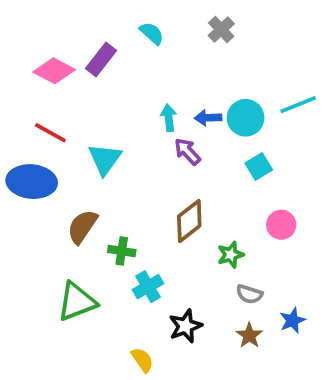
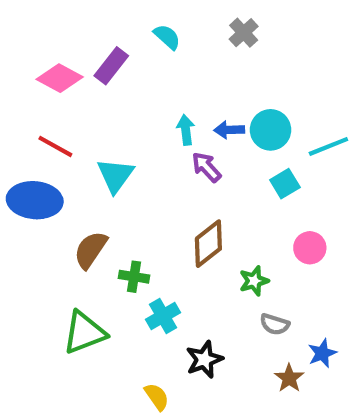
cyan line: (298, 105) -> (328, 146), moved
brown star: (249, 335) -> (289, 378), moved

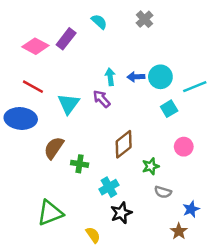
purple arrow: (206, 167) -> (102, 99), moved
cyan cross: (163, 316) -> (109, 187), moved
green triangle: (84, 333) -> (50, 213), moved
brown star: (289, 378) -> (179, 231), moved

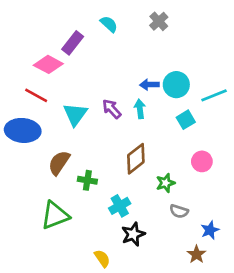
pink diamond: (35, 46) -> (48, 64), moved
cyan arrow: (110, 77) -> (140, 109), moved
green triangle: (50, 213) -> (55, 215), moved

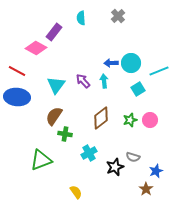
cyan semicircle: (109, 24) -> (81, 18), turned -136
red line: (36, 95) -> (17, 71), moved
brown semicircle: (59, 163) -> (54, 116), moved
green star: (166, 183) -> (130, 120), moved
black star: (133, 234) -> (115, 167), moved

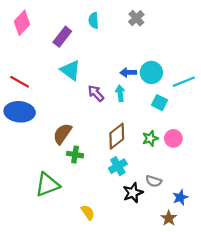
pink diamond: (36, 48) -> (22, 23), moved, turned -75
cyan triangle: (56, 85) -> (70, 70), moved, turned -30
cyan square: (138, 89) -> (159, 103), turned -32
cyan cross: (89, 153) -> (118, 166), moved
yellow semicircle: (76, 192) -> (88, 212), moved

